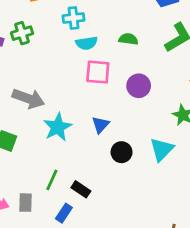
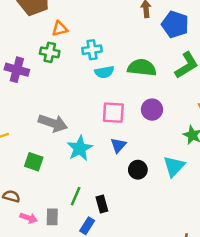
green cross: (22, 33) -> (50, 52), moved, turned 30
green semicircle: (128, 39) -> (142, 68), size x1.6
pink square: (98, 72) -> (113, 113), moved
black rectangle: (81, 189) -> (102, 204), turned 42

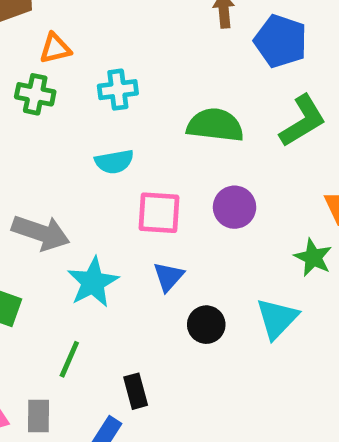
cyan semicircle: (104, 72) -> (114, 162), moved
green line: (76, 196) -> (69, 359), moved

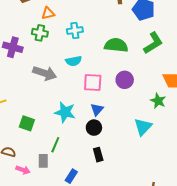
gray arrow: (41, 233) -> (45, 73), moved
cyan star: (93, 282) -> (65, 112), turned -30
black circle: (206, 325) -> (94, 128), moved
black rectangle: (136, 391) -> (98, 155), moved
gray rectangle: (39, 416) -> (43, 161), moved

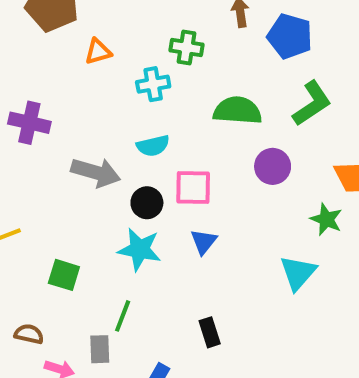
green cross: (40, 33) -> (187, 48), moved
purple circle: (125, 80) -> (273, 166), moved
black circle: (94, 128) -> (147, 203), moved

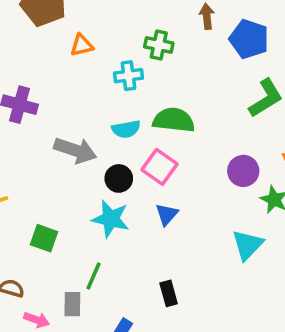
green semicircle: (237, 111) -> (174, 120), moved
purple circle: (273, 166) -> (243, 171), moved
pink square: (193, 188) -> (159, 167), turned 32

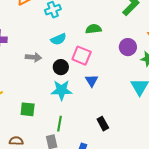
green semicircle: (174, 120) -> (94, 29), moved, size x0.7
gray arrow: (75, 150) -> (33, 57), size x0.7

